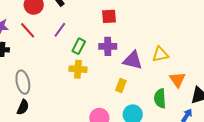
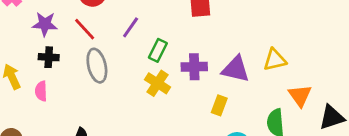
purple cross: (108, 46) -> (194, 67), moved
yellow cross: (78, 69) -> (157, 83), turned 30
gray ellipse: (23, 82) -> (97, 66), moved

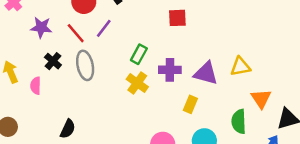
purple line: (131, 27) -> (104, 28), moved
black cross: (49, 57) -> (53, 61), moved, turned 35

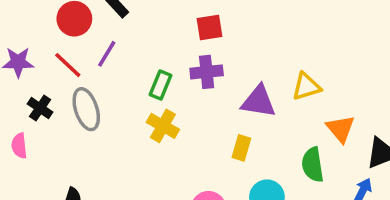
purple cross: (170, 70) -> (207, 72), moved

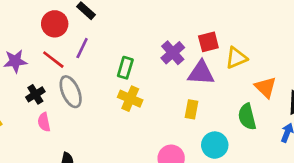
red square: (209, 28) -> (208, 42), moved
purple cross: (207, 72) -> (173, 53), moved, turned -30
black cross: (40, 108) -> (35, 94), turned 30
pink semicircle: (19, 146) -> (44, 122), moved

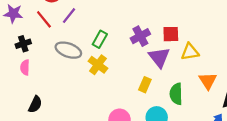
purple triangle: (201, 73) -> (159, 57), turned 35
gray ellipse: (71, 92) -> (68, 50), moved, turned -60
green semicircle: (247, 117) -> (176, 94), moved

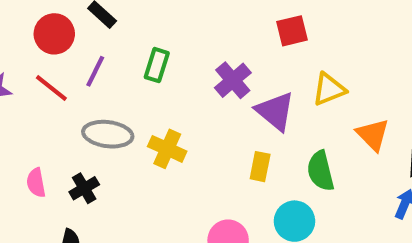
red square: (171, 34) -> (292, 31), moved
green rectangle: (100, 39) -> (157, 65), moved
black cross: (23, 44) -> (84, 188), moved

